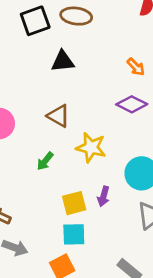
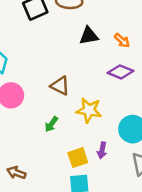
black triangle: (63, 61) -> (89, 36), moved

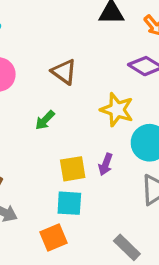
yellow star: (89, 110) -> (117, 110), moved

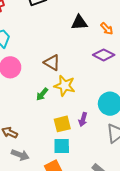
yellow star: (117, 110) -> (65, 86), moved

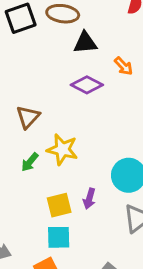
black triangle: (79, 23) -> (85, 43), moved
purple diamond: (104, 55) -> (87, 85), moved
brown triangle: (52, 62) -> (28, 117), moved, turned 42

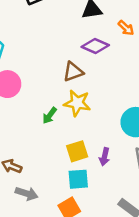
brown triangle: (28, 117) -> (73, 72), moved, turned 30
purple arrow: (89, 199) -> (105, 157), moved

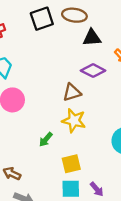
green arrow: (50, 115) -> (46, 139), moved
purple arrow: (105, 157) -> (97, 189), moved, turned -56

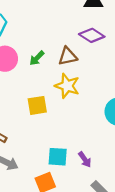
green arrow: (46, 139) -> (37, 58), moved
yellow square: (71, 164) -> (37, 105), moved

